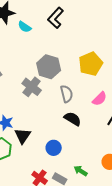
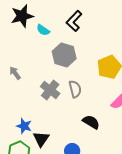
gray hexagon: (49, 67) -> (64, 55), moved
gray semicircle: (67, 94) -> (75, 89), moved

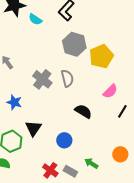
gray hexagon: (64, 55) -> (74, 44), moved
blue star: (24, 126) -> (14, 102), moved

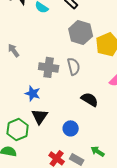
gray cross: (42, 79) -> (49, 67), turned -30
blue star: (14, 102) -> (33, 93), moved

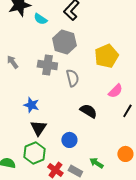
gray hexagon: (81, 32) -> (64, 42), moved
gray cross: (49, 67) -> (47, 65), moved
green hexagon: (18, 129) -> (34, 153), moved

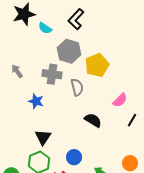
yellow pentagon: (106, 56) -> (97, 65), moved
blue star: (31, 105) -> (36, 101), moved
blue circle: (69, 140) -> (74, 157), moved

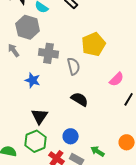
gray hexagon: (69, 51) -> (28, 27), moved
black semicircle: (93, 120) -> (80, 99), moved

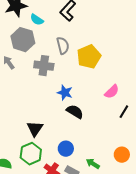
gray semicircle: (74, 66) -> (63, 46), moved
blue star: (33, 80) -> (65, 93), moved

